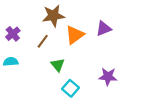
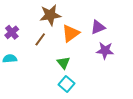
green triangle: (58, 65) -> (63, 63), moved
purple star: (108, 77) -> (105, 51), moved

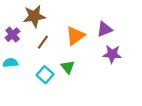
brown star: (50, 15) -> (34, 16), moved
cyan square: (66, 84) -> (45, 75), moved

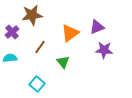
brown line: (43, 42) -> (40, 47), moved
cyan square: (45, 75) -> (37, 84), moved

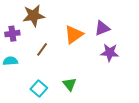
purple cross: (12, 32) -> (12, 34), turned 32
green triangle: (63, 62) -> (70, 84), moved

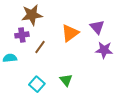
purple triangle: (102, 28) -> (97, 27), turned -49
purple cross: (12, 34) -> (22, 35), moved

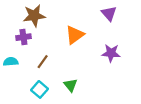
purple triangle: (97, 27) -> (109, 14), moved
brown line: (40, 47) -> (43, 62), moved

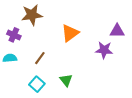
purple triangle: (109, 14) -> (117, 31), moved, turned -49
purple cross: (23, 37) -> (14, 35), moved, turned 32

